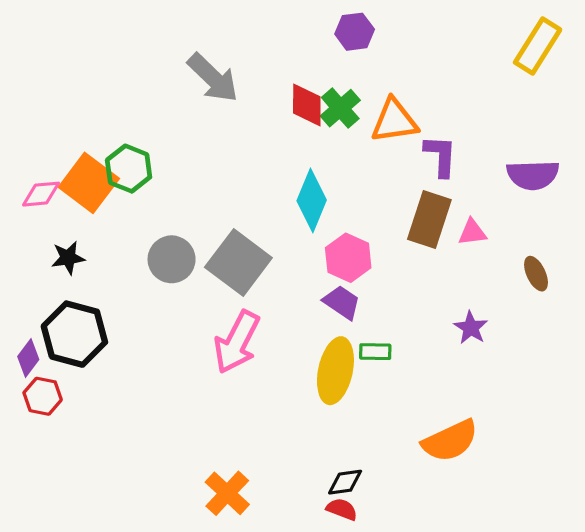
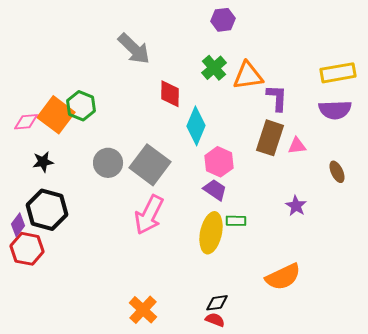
yellow rectangle: (538, 46) -> (338, 73), moved, turned 48
red diamond: (307, 105) -> (170, 94), moved
red hexagon: (43, 396) -> (27, 249), size x1.4

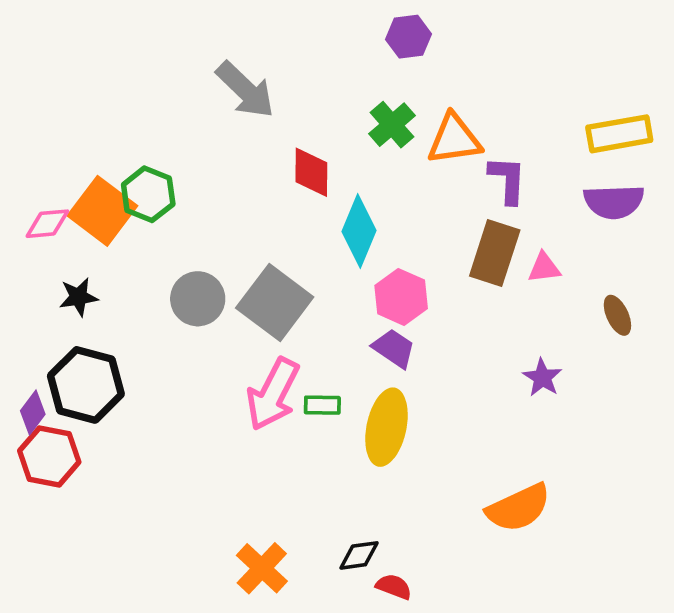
green rectangle: (236, 221) -> (322, 405), moved
black diamond: (217, 303) -> (359, 555), moved

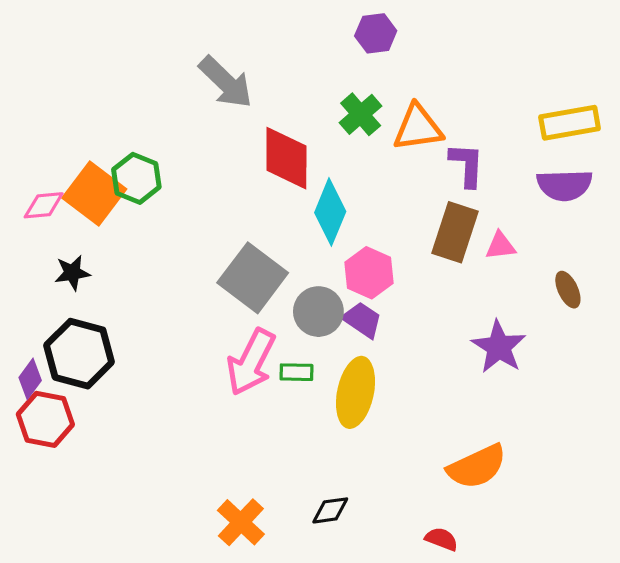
red diamond: (311, 172) -> (286, 158), size x1.4
gray circle: (198, 299) -> (318, 312), moved
purple star: (542, 378) -> (499, 347), size x1.5
red semicircle: (394, 587) -> (441, 539), moved

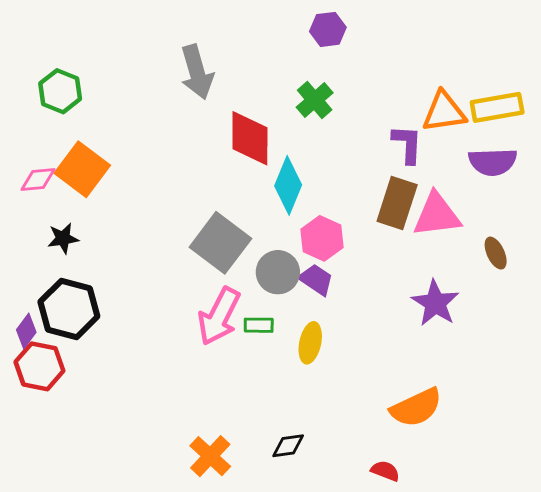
gray arrow: (226, 82) -> (197, 72), turned 30
orange triangle: (418, 128) -> (444, 112), moved
green hexagon: (136, 178) -> (60, 91), moved
pink triangle: (500, 246) -> (437, 215), size x1.8
yellow ellipse: (356, 392) -> (310, 343), size x0.7

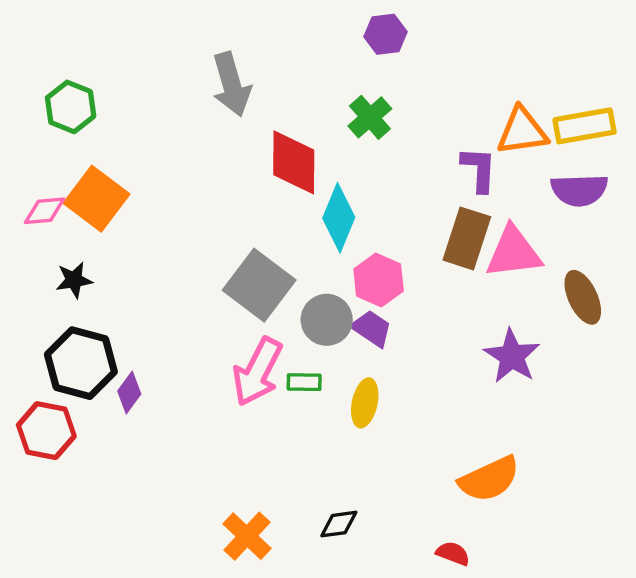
brown ellipse: (496, 253) -> (583, 297), size x1.4
purple diamond: (26, 331) -> (129, 392), moved

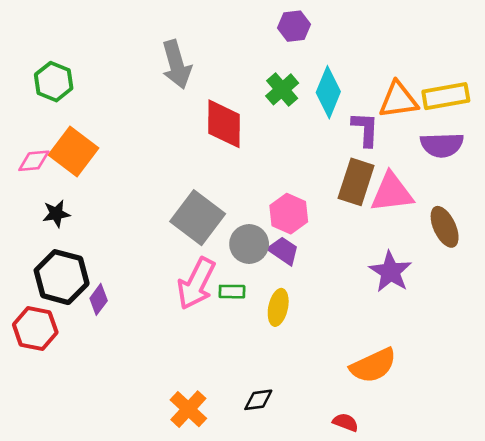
cyan diamond: (339, 218) -> (328, 92), moved

